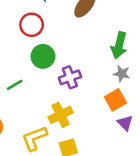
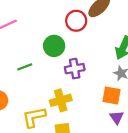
red circle: (32, 25) -> (76, 21), moved
orange square: (115, 100) -> (112, 96), turned 30

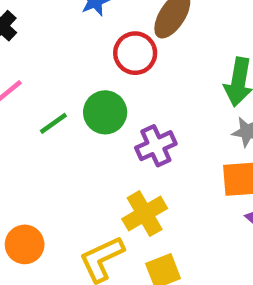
green line: (25, 67) -> (53, 123), moved

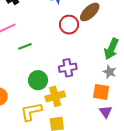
green circle: (105, 112) -> (38, 80), moved

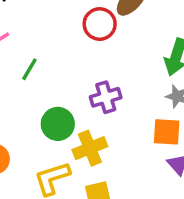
green line: (25, 46) -> (29, 69), turned -32

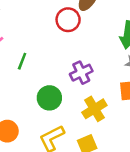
yellow cross: (90, 148) -> (94, 109), moved

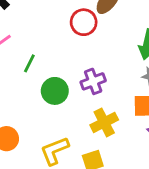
green circle: (49, 98) -> (55, 91), moved

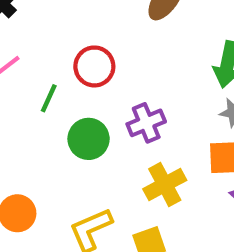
red circle: (84, 22) -> (94, 66), moved

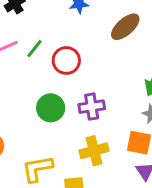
green line: (49, 98) -> (34, 49), moved

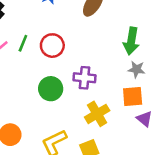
purple cross: (92, 107) -> (85, 78), turned 30

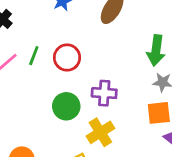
yellow cross: (97, 114) -> (100, 132), moved

